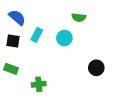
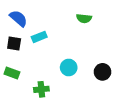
cyan rectangle: (37, 35) -> (39, 37), turned 40
cyan circle: (64, 38) -> (69, 68), moved

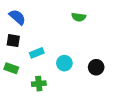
cyan rectangle: (39, 37) -> (37, 53), moved

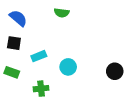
green semicircle: (79, 17) -> (62, 13), moved
black circle: (96, 67) -> (115, 71), moved

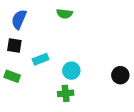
blue semicircle: (18, 18) -> (19, 19), turned -108
green cross: (41, 89) -> (66, 93), moved

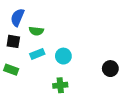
green semicircle: (65, 14) -> (36, 31), moved
cyan circle: (71, 71) -> (63, 56), moved

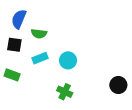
black circle: (110, 69) -> (118, 85), moved
green cross: (60, 85) -> (65, 92), turned 32

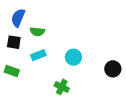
cyan circle: (68, 60) -> (73, 57), moved
black circle: (118, 85) -> (113, 69), moved

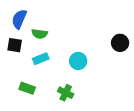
black circle: (113, 69) -> (120, 43), moved
green rectangle: (12, 71) -> (27, 88), moved

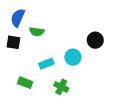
black circle: (120, 43) -> (95, 40), moved
cyan rectangle: (41, 59) -> (46, 64), moved

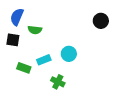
black circle: (95, 40) -> (101, 21), moved
green rectangle: (25, 83) -> (24, 68), moved

